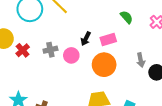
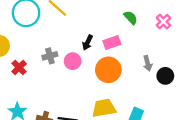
red cross: (23, 50) -> (19, 68), moved

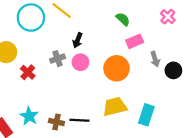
green semicircle: (131, 18) -> (123, 19), moved
pink rectangle: (112, 42) -> (135, 41), moved
black arrow: (88, 43) -> (78, 40), moved

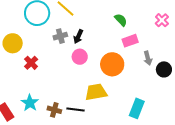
gray cross: (58, 59) -> (60, 36), moved
yellow trapezoid: (115, 107) -> (96, 92), moved

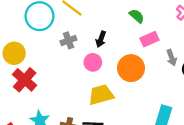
black arrow: (78, 37) -> (101, 39), moved
red cross: (31, 63) -> (25, 80), moved, size x1.5
yellow trapezoid: (96, 92) -> (101, 95), moved

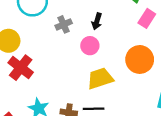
pink rectangle: (150, 39) -> (147, 18), turned -30
orange circle: (131, 68) -> (140, 59), moved

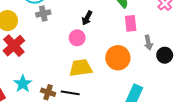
pink rectangle: (147, 18) -> (131, 23), turned -49
gray cross: (64, 24) -> (43, 13), moved

